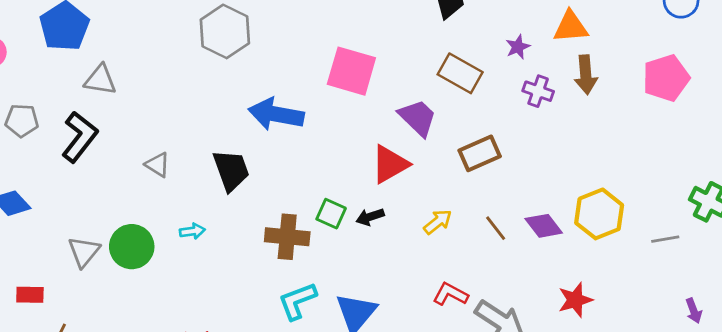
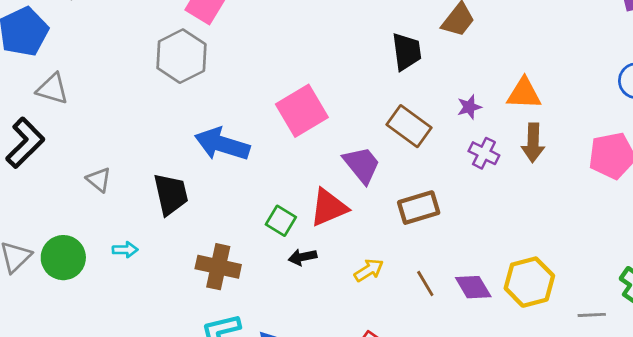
pink square: (351, 71) -> (302, 111), turned 36
green square: (331, 214) -> (281, 221), moved

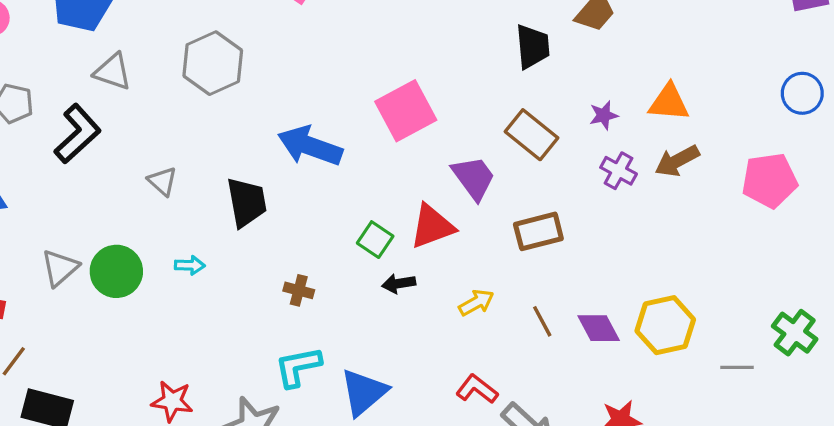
gray hexagon: (181, 56) -> (213, 63), moved
brown arrow: (533, 143) -> (677, 161), turned 57
brown cross: (218, 267) -> (299, 290), size x0.6

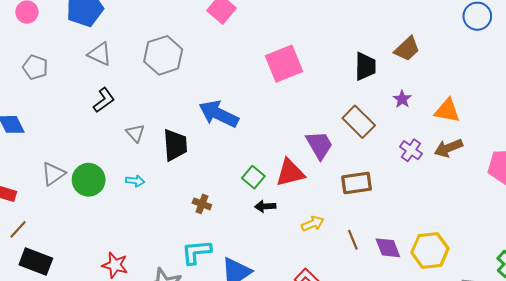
pink square: (406, 111) -> (284, 64), moved
purple star: (604, 115) -> (402, 99), moved, turned -30
black L-shape: (77, 134) -> (104, 100), moved, size x0.7
gray triangle: (162, 181) -> (135, 133), moved

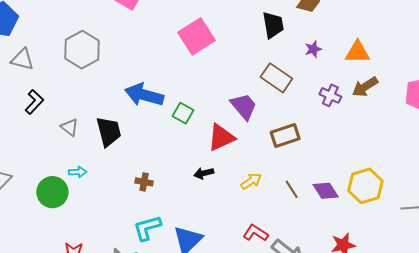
purple star: (402, 99) -> (313, 49), turned 30
green square: (253, 177) -> (183, 113), moved
green circle: (89, 180) -> (52, 192), moved

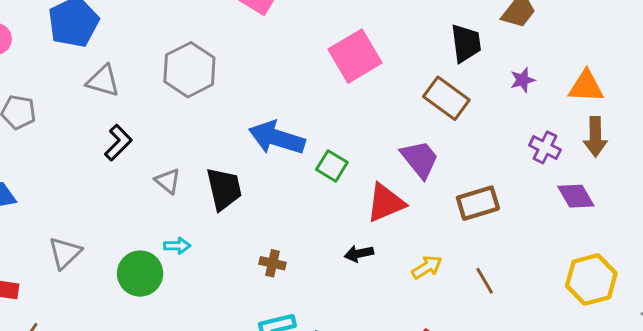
brown rectangle: (276, 78) -> (446, 98), moved
brown arrow: (365, 87) -> (595, 137), turned -60
purple diamond: (326, 191) -> (576, 196), moved

